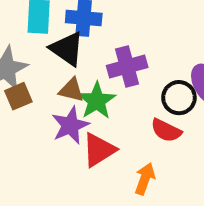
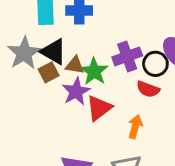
black triangle: (67, 49) -> (53, 52), moved
purple cross: (127, 66) -> (127, 56), moved
brown square: (18, 96) -> (49, 72), moved

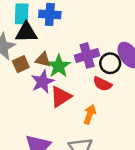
black triangle: (53, 52) -> (26, 32), moved, turned -35

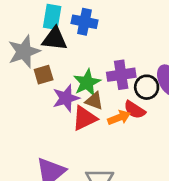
brown triangle: (43, 60) -> (94, 101), moved
orange arrow: (90, 114) -> (119, 118), moved, turned 42

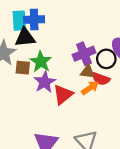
blue cross: (84, 22) -> (34, 19), moved
brown square: (44, 75) -> (23, 68), turned 35
green star: (87, 83) -> (41, 62), moved
brown triangle: (94, 101) -> (88, 72), moved

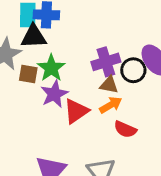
red semicircle: (101, 79) -> (125, 129), moved

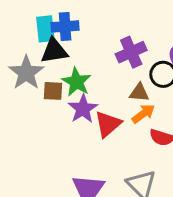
purple cross: (106, 62) -> (131, 52), moved

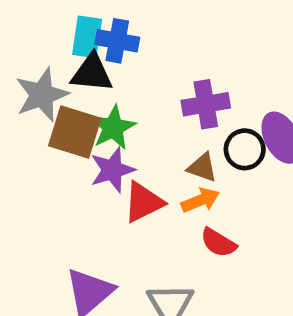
brown square: (53, 91) -> (75, 132), size x1.6

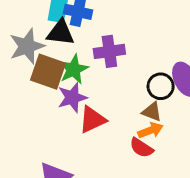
purple cross: (206, 104) -> (109, 51), moved
brown triangle: (202, 167) -> (152, 112), moved
orange arrow: (200, 200) -> (150, 130), moved

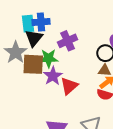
black triangle: (61, 33) -> (34, 38), turned -42
green star: (74, 69) -> (49, 58), turned -30

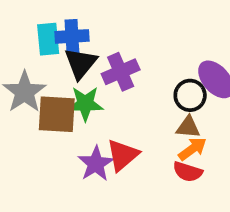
black triangle: (34, 38) -> (81, 63), moved
purple star: (53, 76) -> (96, 164), moved

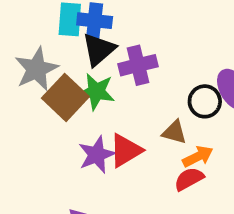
brown square: (57, 114) -> (65, 97), turned 30
brown triangle: (188, 127) -> (174, 132), moved
red semicircle: (188, 172) -> (189, 179), turned 124

